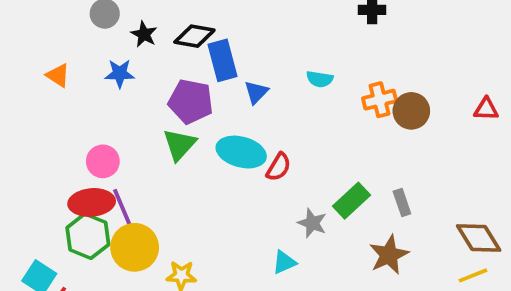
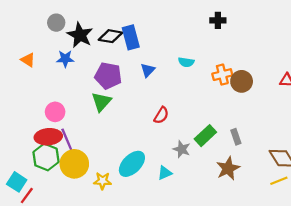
black star: (144, 34) -> (80, 35), size x1.6
blue rectangle: (222, 60) -> (131, 37), moved
cyan ellipse: (241, 152) -> (132, 164), moved, turned -60

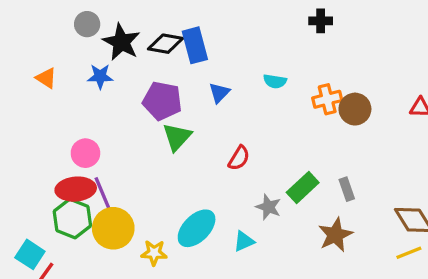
green triangle: (101, 102) -> (177, 137), moved

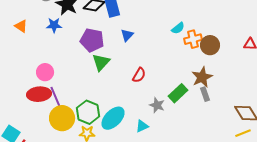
cyan semicircle: (275, 81) -> (178, 28), moved, turned -48
green hexagon: (72, 218) -> (88, 112), moved
brown star: (335, 235) -> (202, 77), moved

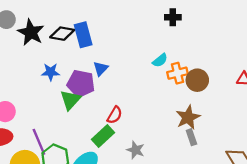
blue star: (54, 25) -> (51, 72), moved
purple pentagon: (92, 40) -> (81, 84), moved
green rectangle: (178, 93) -> (103, 136), moved
purple line: (56, 98) -> (39, 142), moved

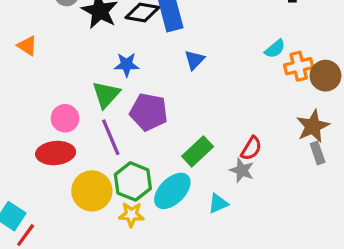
purple pentagon: (81, 84) -> (149, 112), moved
green triangle: (70, 100) -> (106, 95), moved
red semicircle: (115, 115) -> (251, 148), moved
purple line: (39, 142) -> (111, 137), moved

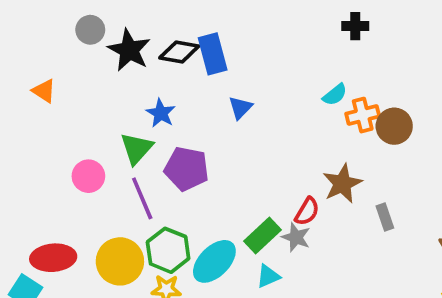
blue star: (127, 65) -> (161, 113), turned 30
brown star: (313, 126) -> (342, 184), moved
green rectangle: (198, 151) -> (263, 235), moved
red ellipse: (56, 153) -> (53, 258), moved

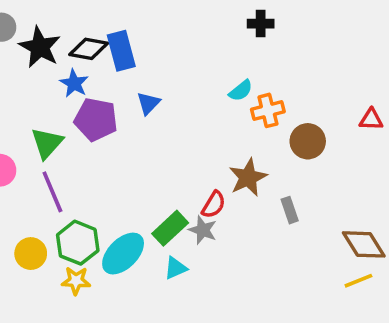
blue star: (161, 113) -> (74, 83), moved
brown circle: (394, 126) -> (308, 141), moved
purple pentagon: (187, 169) -> (96, 120), moved
yellow circle: (120, 261) -> (31, 254), size x0.7

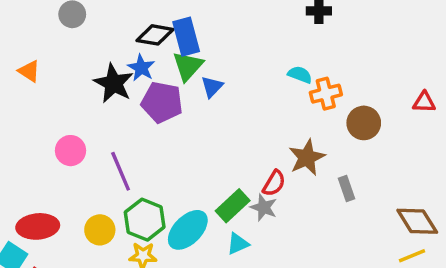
black star: (40, 47) -> (114, 83), moved
cyan semicircle: (241, 91) -> (300, 75), turned -120
green triangle: (47, 143) -> (188, 66), moved

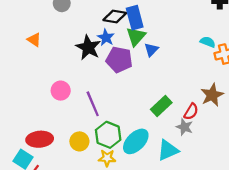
green rectangle: (233, 206) -> (161, 106), moved
cyan triangle: (238, 244) -> (168, 150), size x1.5

